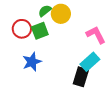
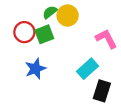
cyan rectangle: (90, 62) -> (87, 69), moved
black rectangle: (81, 77) -> (102, 91), moved

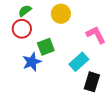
green semicircle: (50, 12) -> (25, 11), moved
green square: (44, 34) -> (46, 47), moved

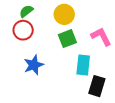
green square: (46, 47) -> (67, 39), moved
cyan rectangle: (79, 62) -> (83, 65), turned -42

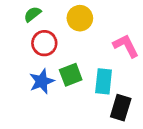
red circle: (23, 30) -> (44, 43), moved
green square: (67, 39) -> (71, 75), moved

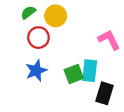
yellow circle: (80, 18) -> (56, 16), moved
green square: (71, 75) -> (74, 74), moved

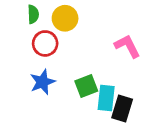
green semicircle: (28, 12) -> (33, 14), turned 126
cyan rectangle: (90, 71) -> (106, 98), moved

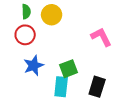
red circle: (45, 43) -> (25, 35), moved
cyan rectangle: (106, 98) -> (61, 87), moved

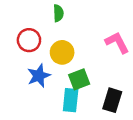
green semicircle: (26, 12) -> (58, 13), moved
yellow circle: (52, 15) -> (62, 52), moved

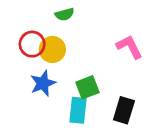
green semicircle: (58, 13) -> (65, 14), turned 77
yellow circle: (62, 52) -> (52, 49), moved

